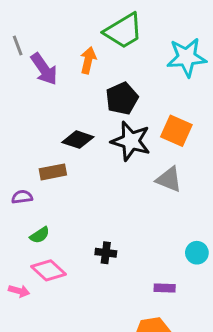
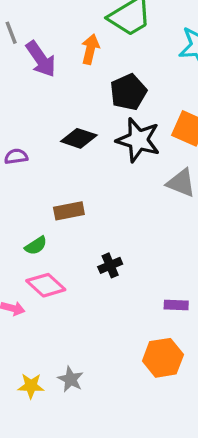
brown rectangle: (53, 172) -> (69, 211), moved
purple semicircle: (22, 197) -> (16, 156), moved
black cross: (106, 253) -> (110, 265), turned -30

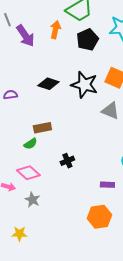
black pentagon: (128, 92) -> (87, 40), moved
green semicircle: (36, 246) -> (30, 144), moved
gray star: (71, 379) -> (32, 200), moved

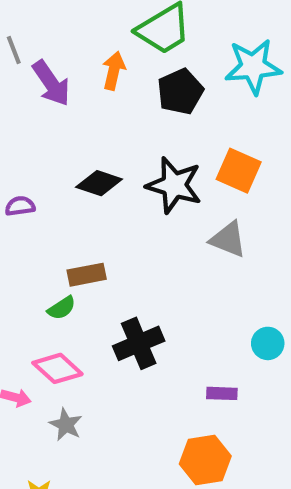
black cross: (67, 161) -> (139, 343), size x1.6

